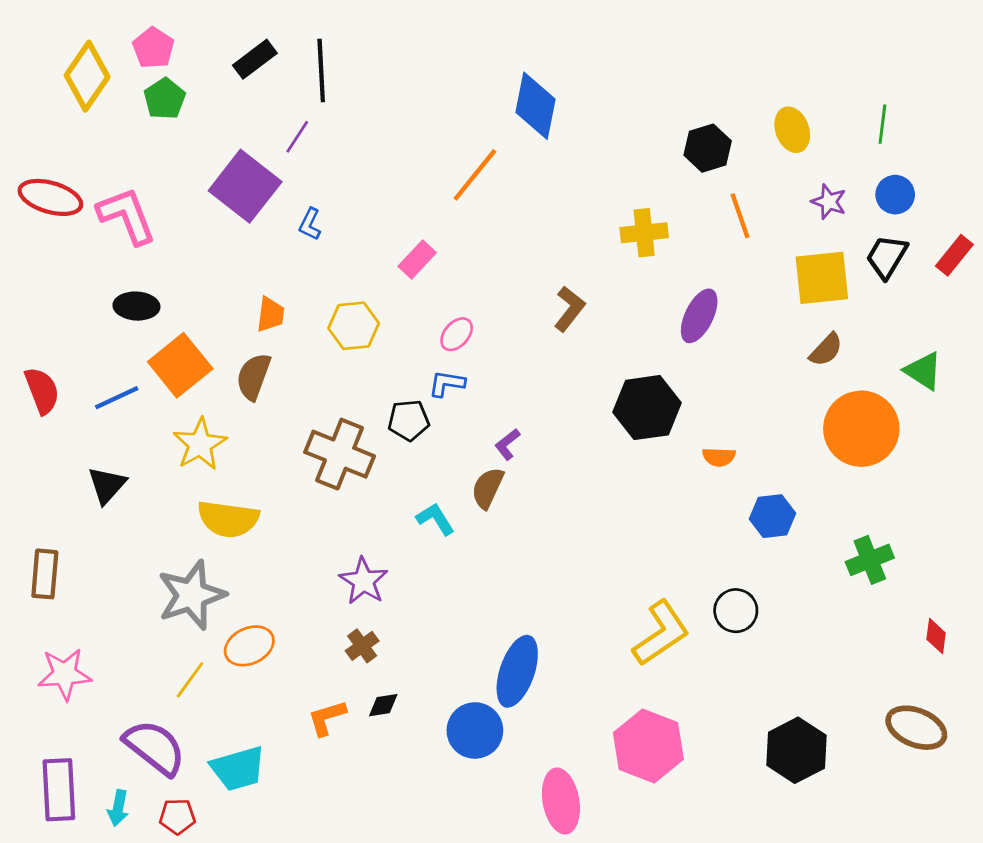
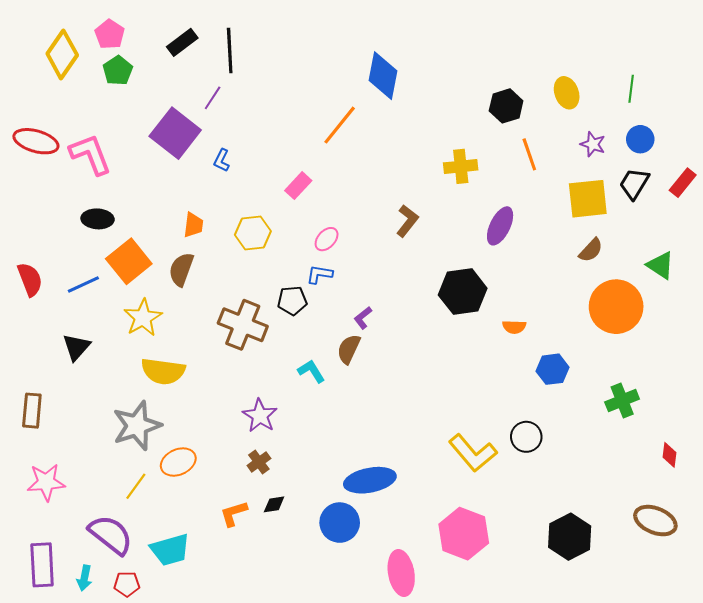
yellow L-shape: (661, 633) -> (473, 453), turned 84
blue ellipse: (517, 671) -> (370, 480), turned 60

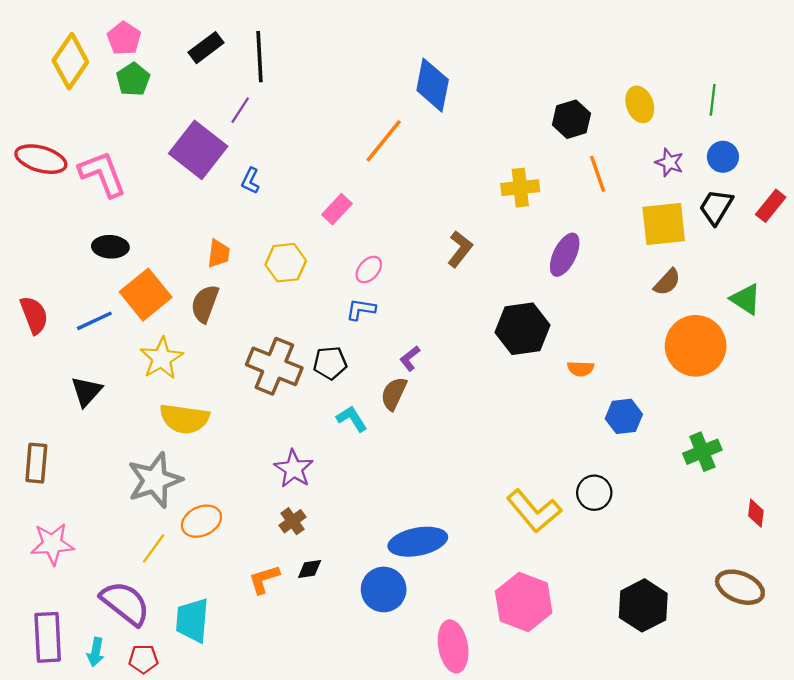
black pentagon: (292, 301) -> (330, 363), moved
cyan trapezoid: (170, 550) -> (192, 620), turned 111

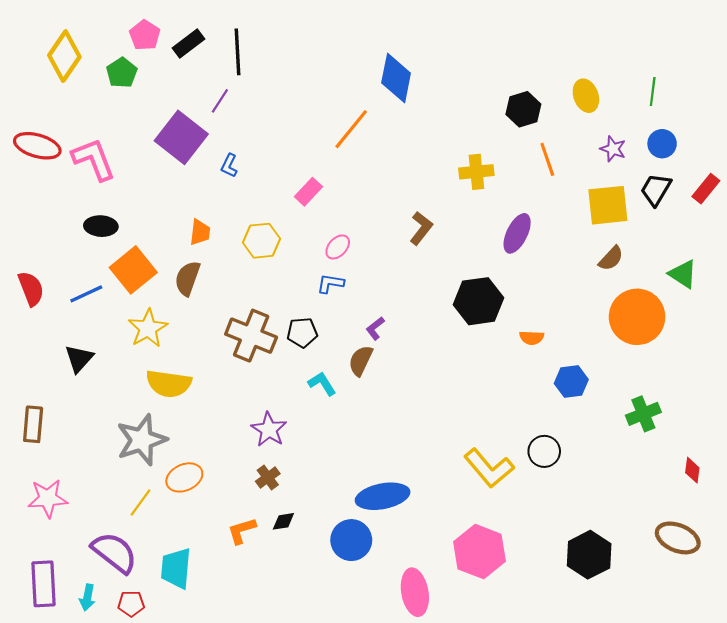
pink pentagon: (124, 38) -> (145, 35), moved

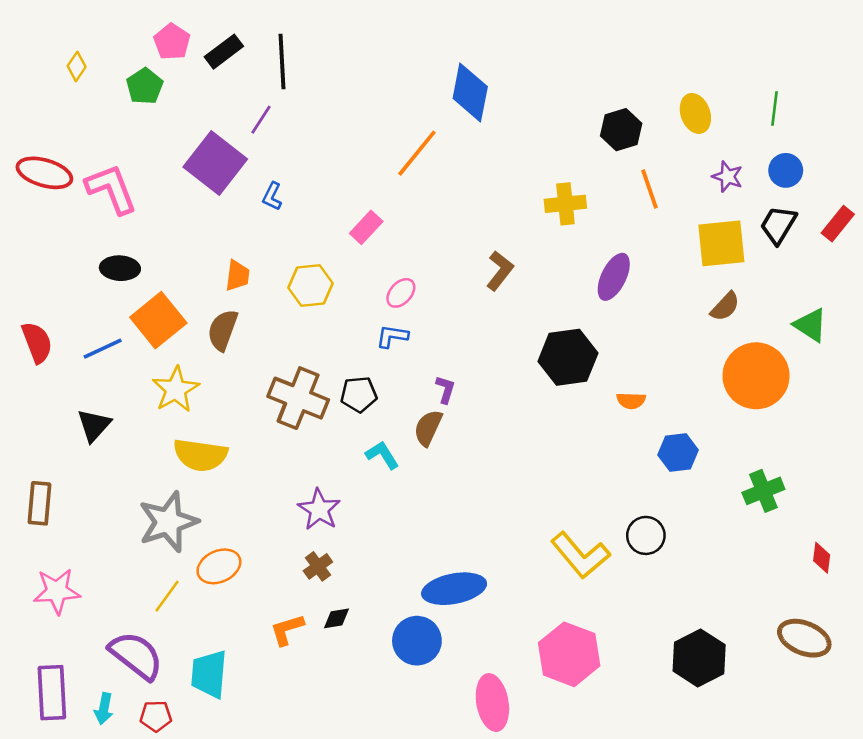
yellow diamond: (64, 56) -> (77, 66), size x0.5
purple L-shape: (375, 328) -> (445, 389), turned 145

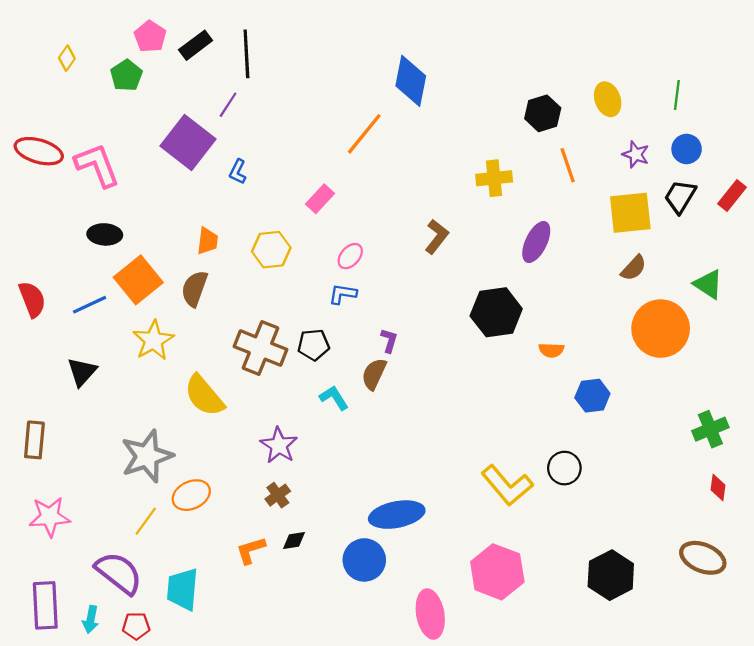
yellow semicircle: (200, 455) -> (204, 396), moved, turned 42
green cross: (763, 491) -> (710, 429), moved

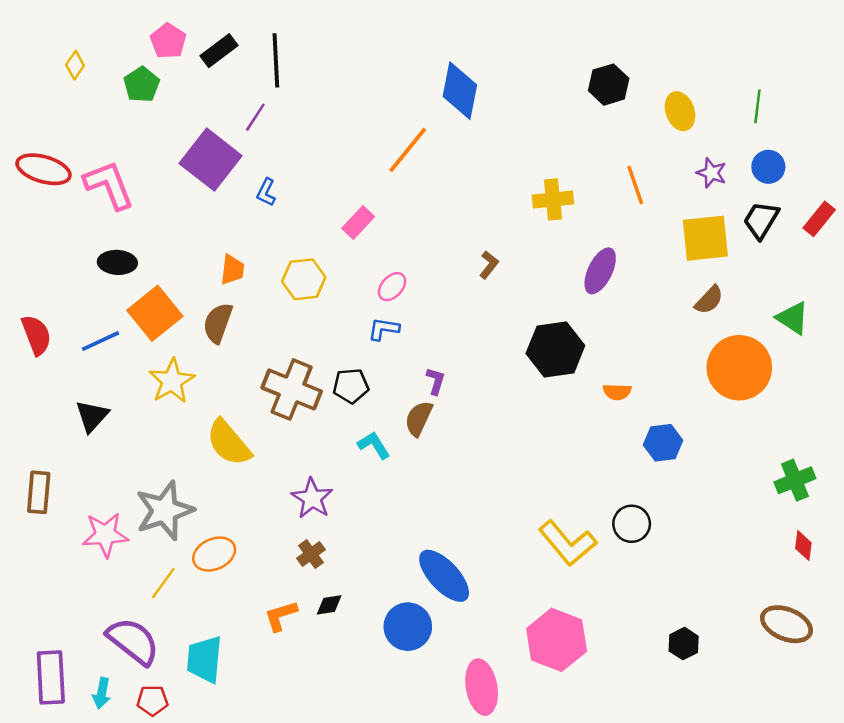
black hexagon: (543, 113) -> (609, 85), moved
brown L-shape: (437, 237) -> (489, 265), size x0.7
blue ellipse: (397, 515) -> (444, 576), turned 58
pink star: (50, 517) -> (105, 535), moved
black hexagon: (611, 575) -> (684, 644), size x0.6

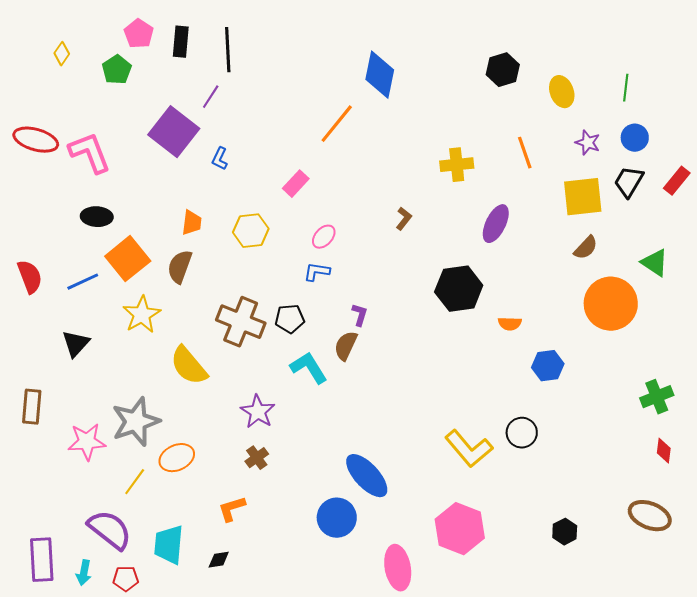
black rectangle: (219, 51) -> (181, 42), turned -48
cyan L-shape: (374, 445) -> (309, 368), size x1.4
black diamond: (329, 605) -> (219, 560), moved

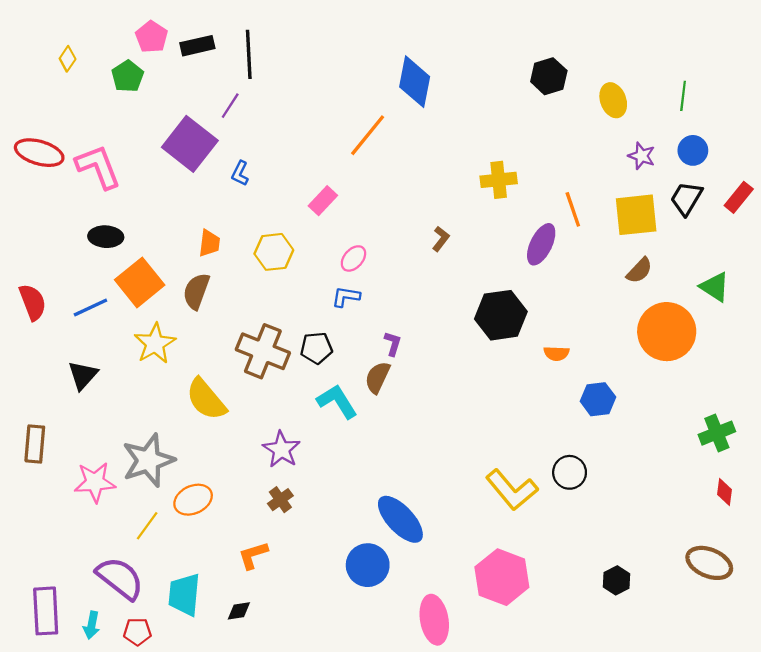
black rectangle: (181, 42) -> (197, 46), turned 72
orange line: (525, 153) -> (573, 209), moved

